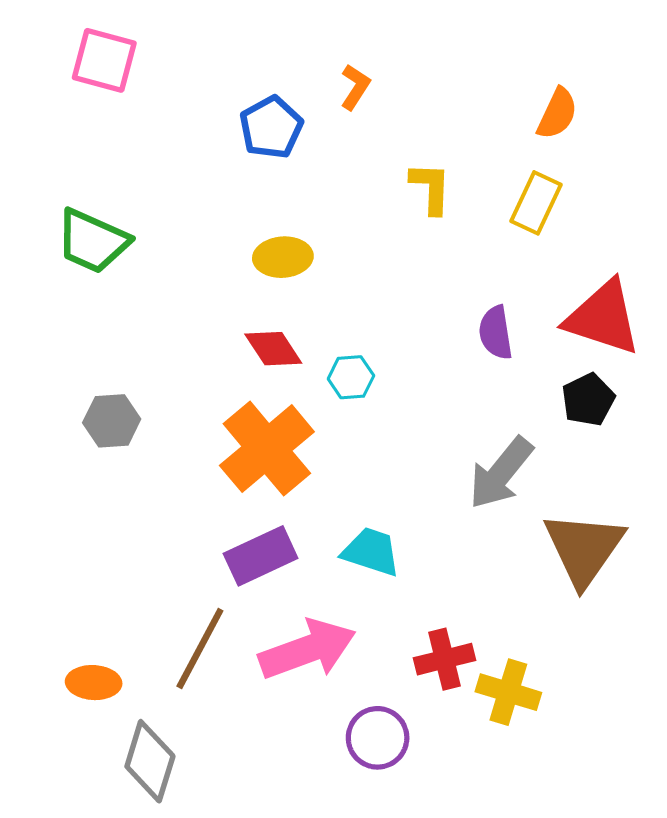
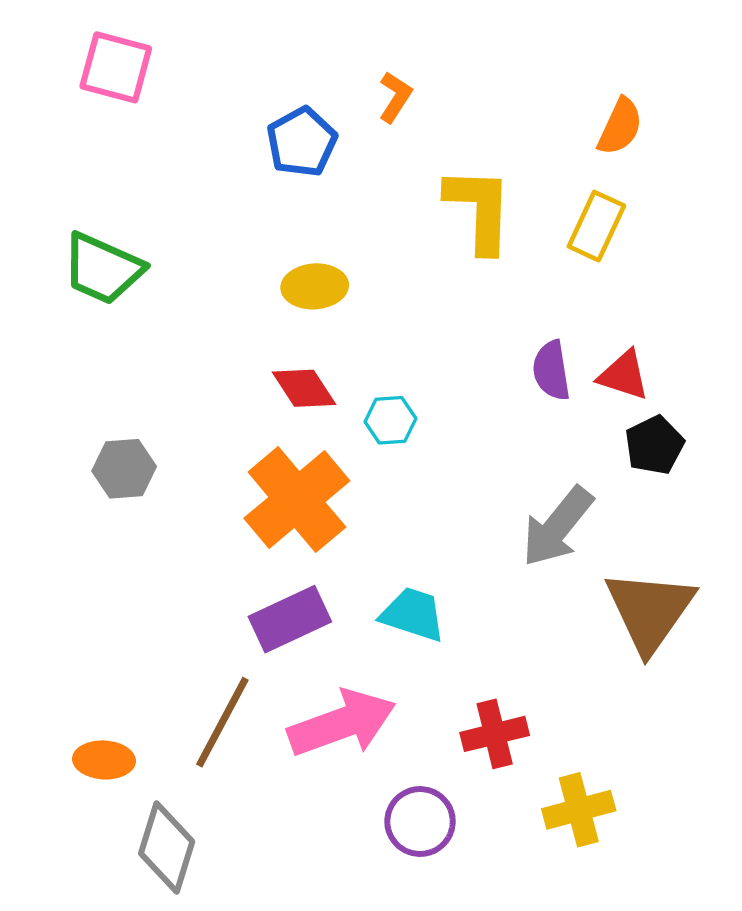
yellow L-shape: (431, 188) -> (479, 209), size x1.5
red triangle: (603, 318) -> (624, 375), moved, size x0.6
yellow cross: (508, 692) -> (579, 810), moved, turned -32

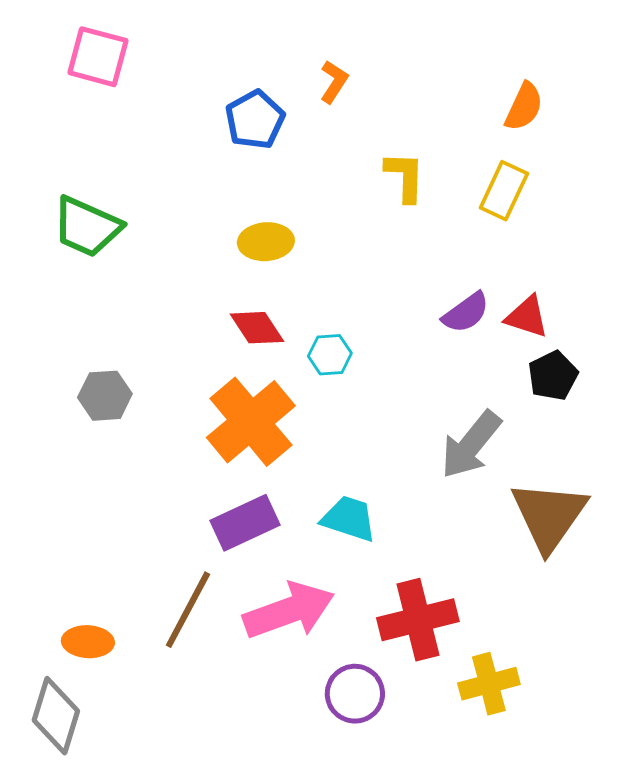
yellow L-shape: (479, 209) -> (405, 177), size x0.7
purple semicircle: (551, 370) -> (466, 313), turned -117
red cross: (495, 734) -> (418, 620), size x1.4
gray diamond: (167, 848) -> (56, 716), moved

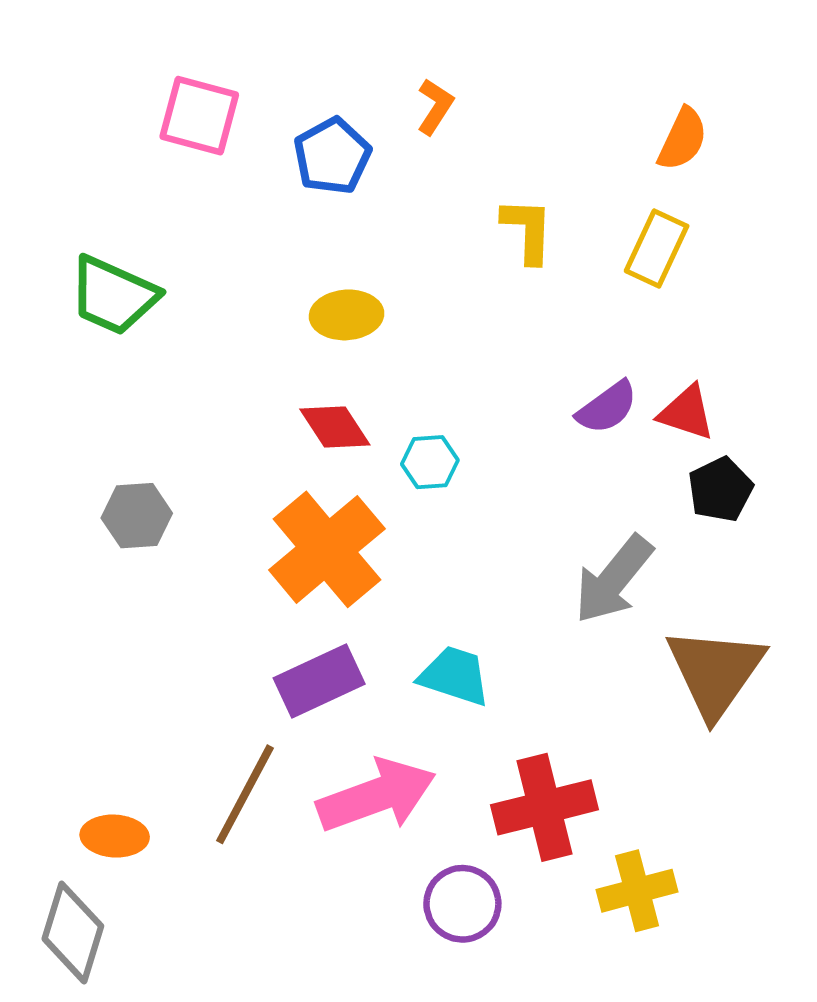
pink square: (98, 57) -> (199, 116), moved

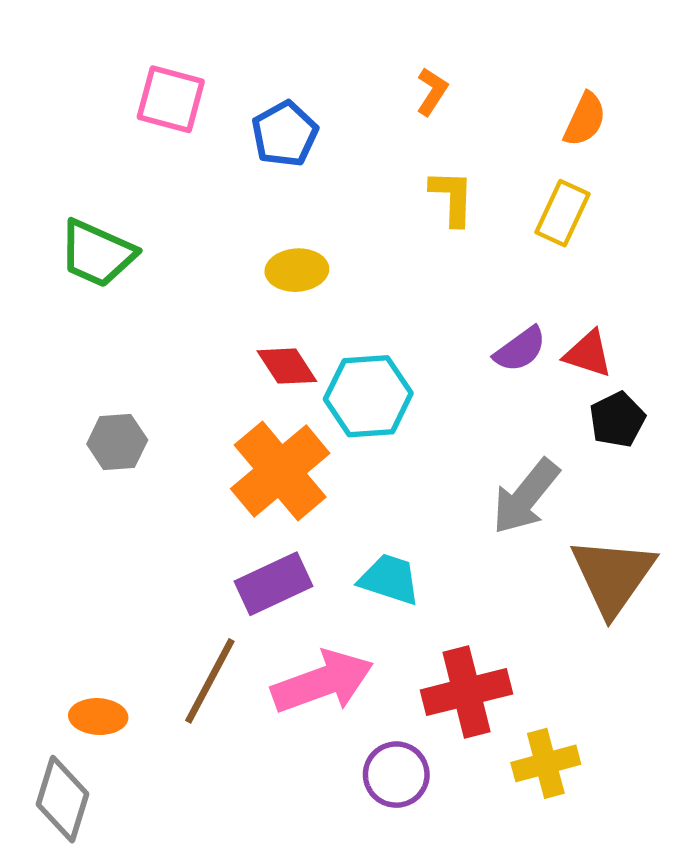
orange L-shape: (435, 107) -> (432, 92), moved
cyan hexagon: (430, 462) -> (368, 396), size x1.8

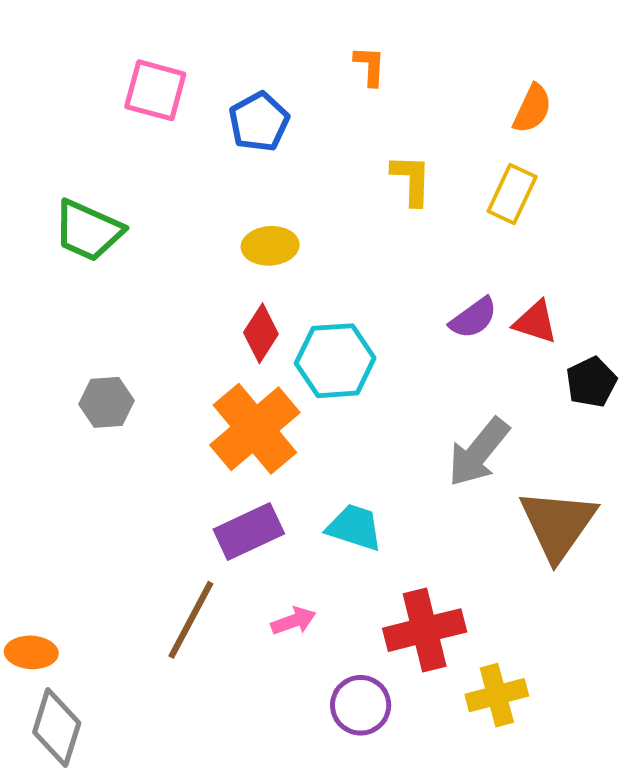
orange L-shape: (432, 92) -> (370, 66), moved, turned -30
red diamond: (287, 366) -> (261, 333), turned 66
black pentagon: (617, 420) -> (591, 382), moved
pink arrow: (323, 682) -> (294, 621), size x0.5
orange ellipse: (98, 717) -> (31, 652), moved

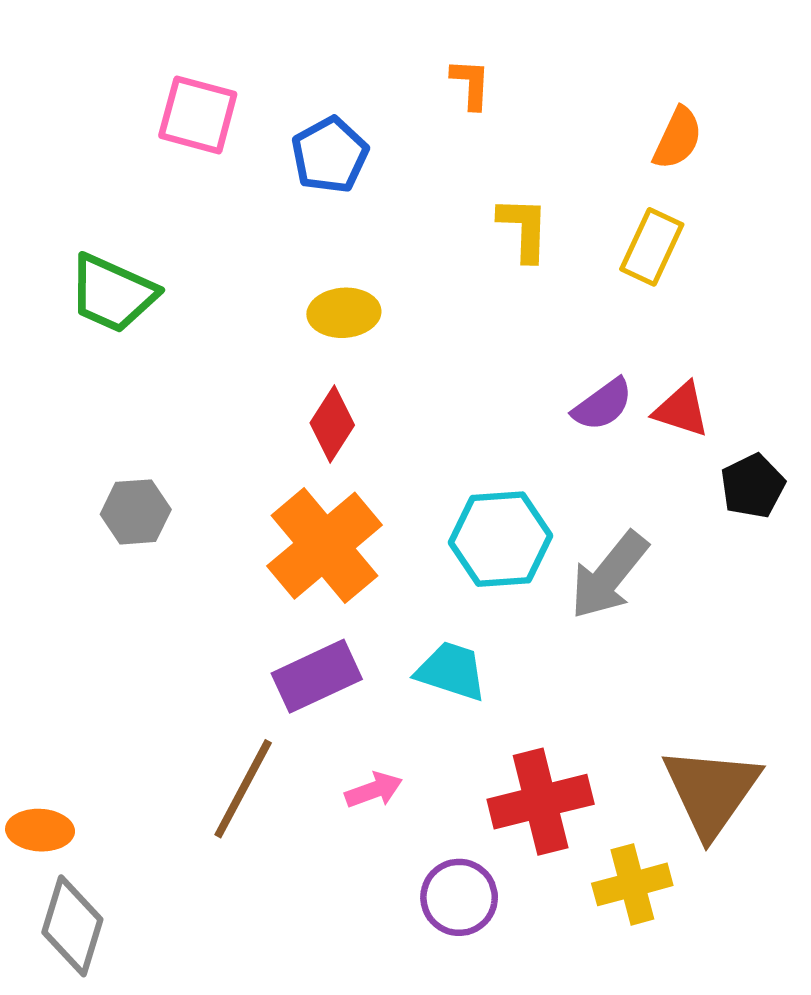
cyan hexagon: (335, 361) -> (500, 539), moved
brown triangle: (558, 524) -> (711, 791), moved

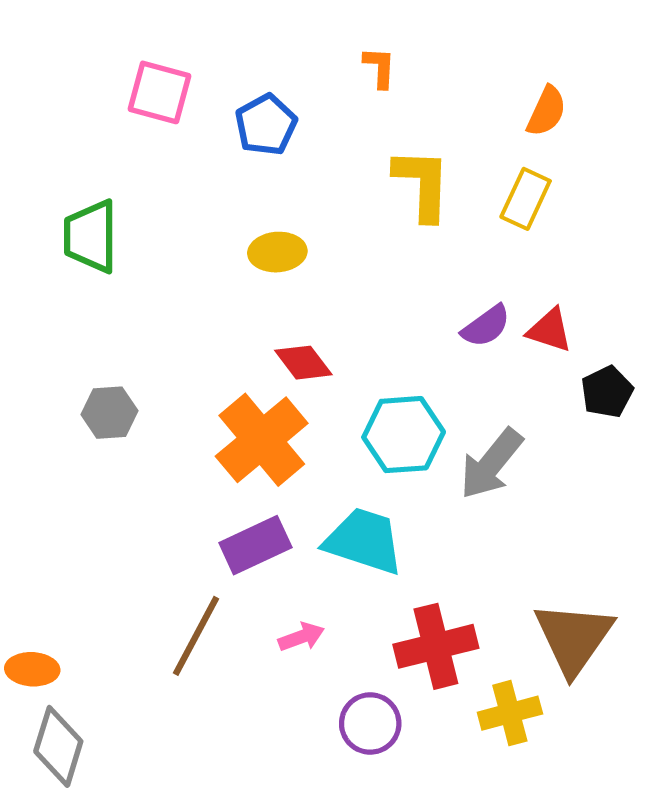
yellow L-shape: (524, 229) -> (422, 184), size x1.4
green trapezoid: (112, 293) -> (91, 236), turned 66
red diamond: (332, 424) -> (303, 363), moved, turned -70
cyan trapezoid: (451, 671) -> (364, 541), size x1.4

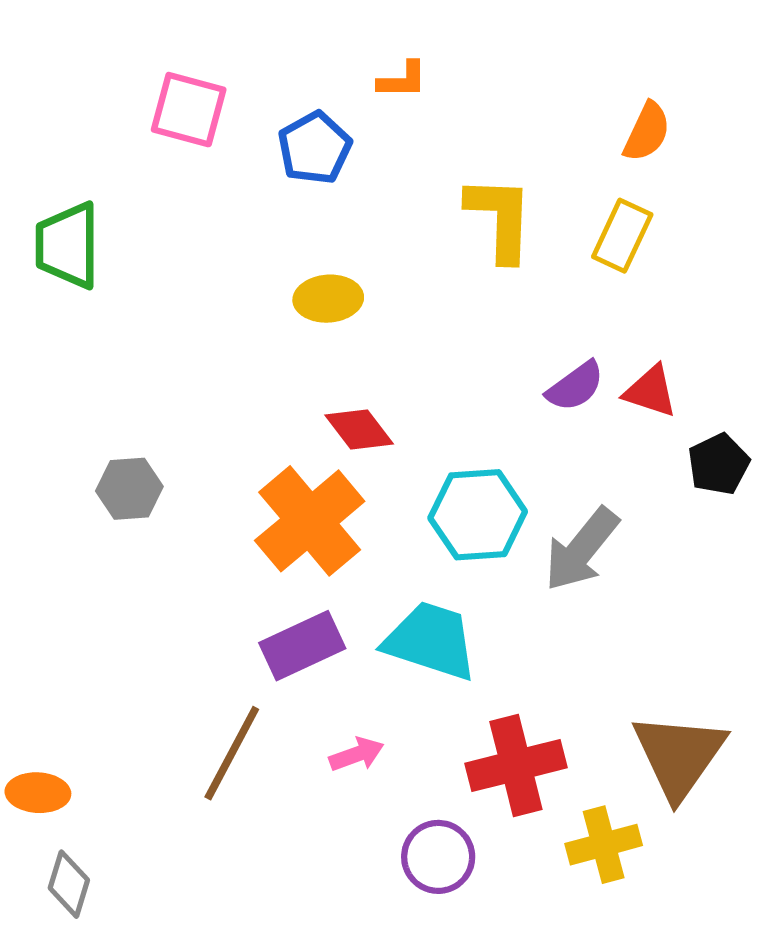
orange L-shape: (380, 67) -> (402, 80), moved, turned 87
green trapezoid: (91, 236) -> (68, 245), moved
gray diamond: (58, 746) -> (69, 884), size x0.7

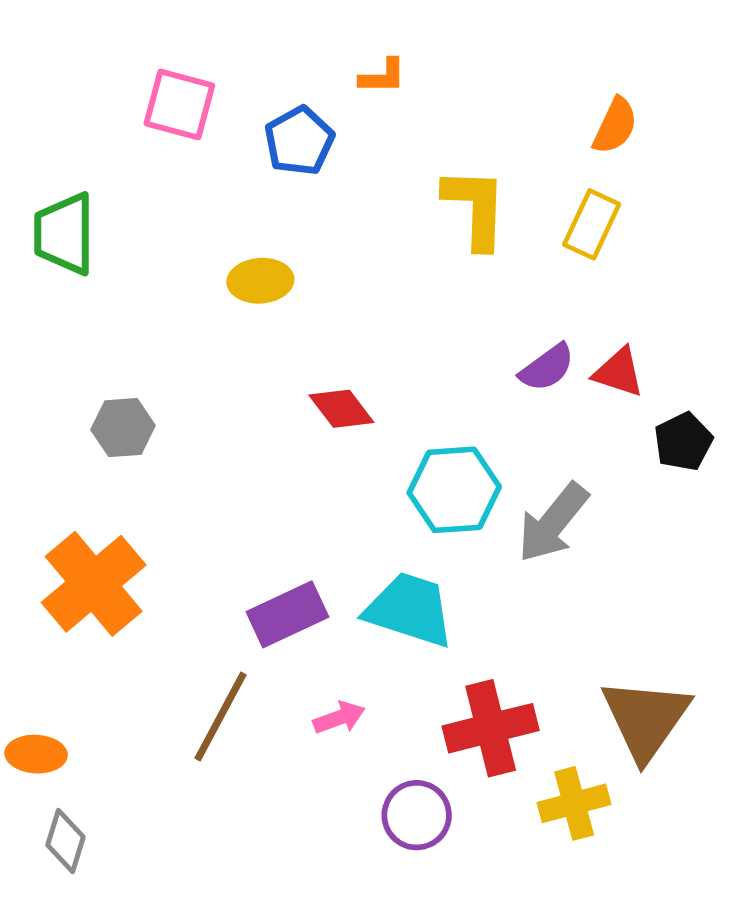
yellow ellipse: (328, 299) -> (260, 281), moved
gray hexagon: (129, 489) -> (123, 428), moved
orange cross: (310, 521) -> (94, 584), moved

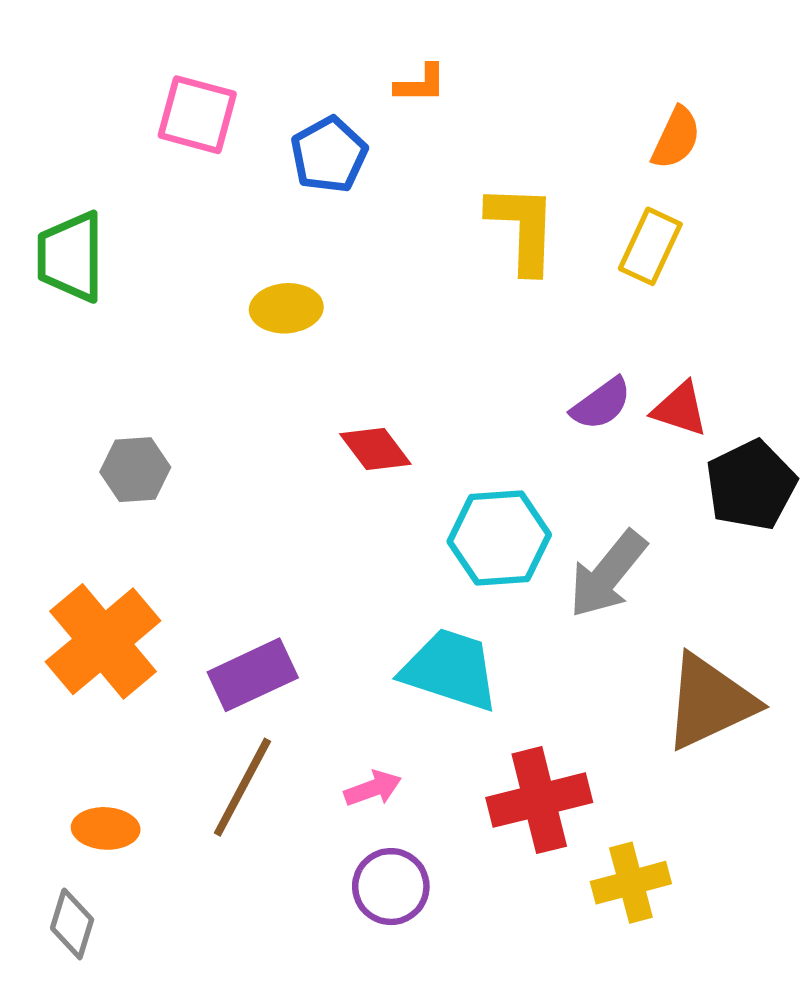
black pentagon: (683, 442) -> (751, 485), size x1.4
purple rectangle: (287, 614) -> (253, 675), moved
brown triangle: (646, 719) -> (710, 702), moved, turned 30
orange ellipse: (36, 754) -> (106, 828), moved
purple circle: (417, 815) -> (391, 887), moved

